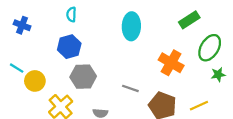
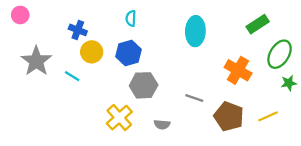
yellow circle: (35, 81) -> (92, 52), moved

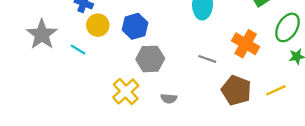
gray line: (194, 98) -> (207, 59), moved

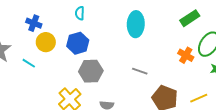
orange cross: (246, 44) -> (186, 55), moved, size x0.7

